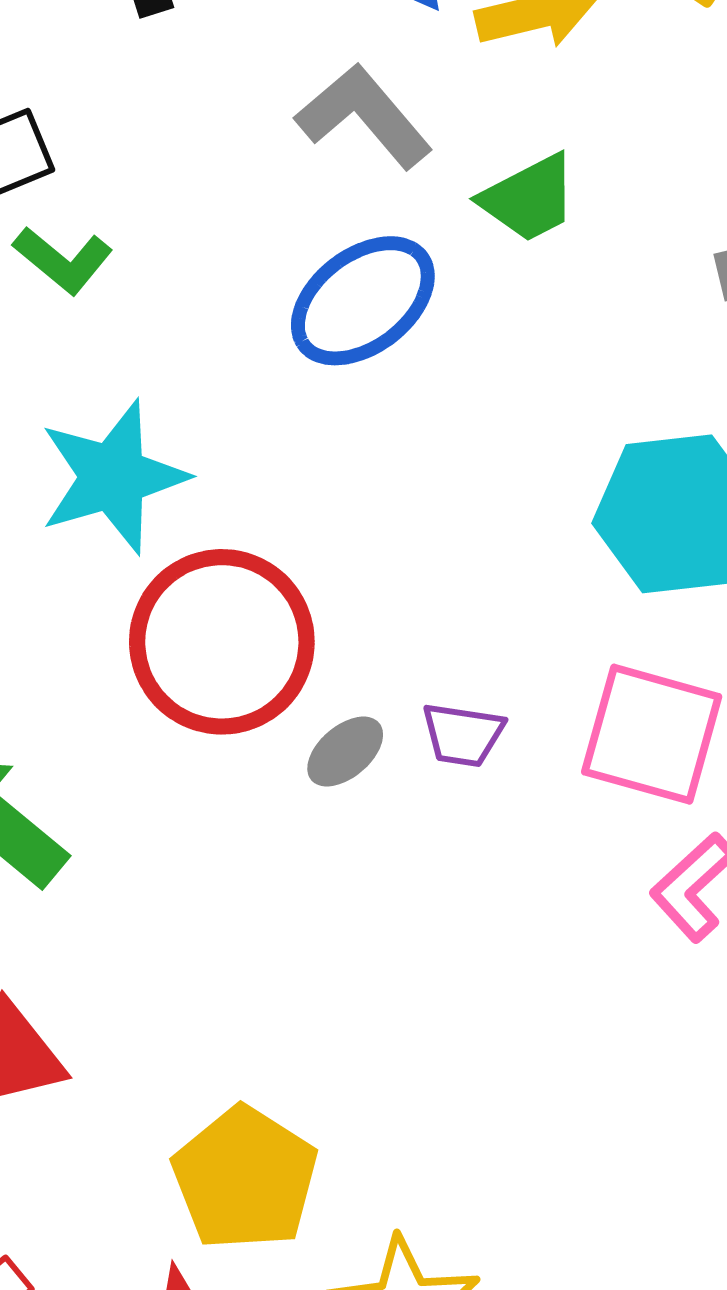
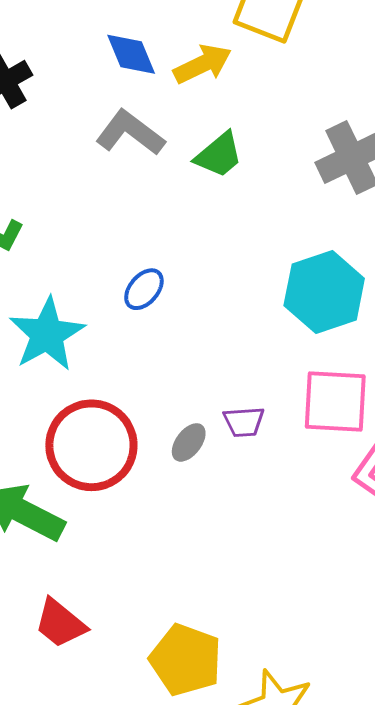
blue ellipse: (363, 301) -> (144, 289), moved, size x0.6
red circle: (222, 642) -> (91, 445), moved

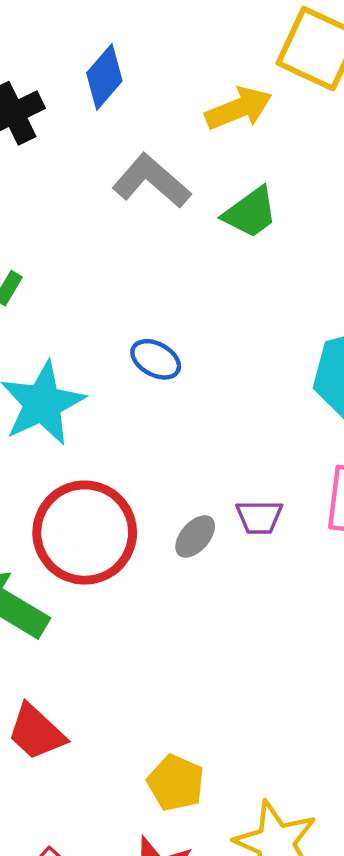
blue diamond: (131, 54) -> (104, 77), moved, turned 60
blue ellipse: (144, 289) -> (156, 359), turned 75
yellow pentagon: (186, 660) -> (176, 783), size x0.7

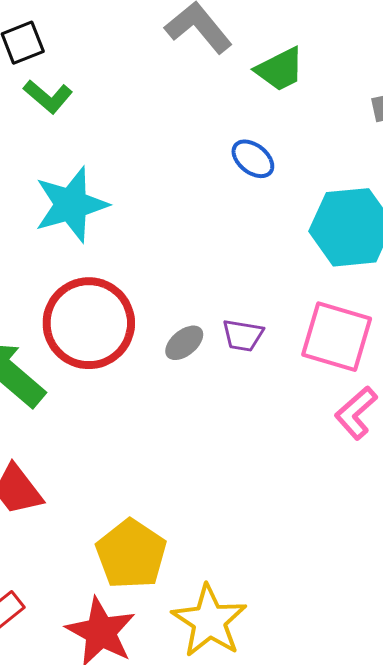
blue ellipse: (156, 359) -> (253, 159), moved
yellow pentagon: (176, 783) -> (131, 554), size x1.4

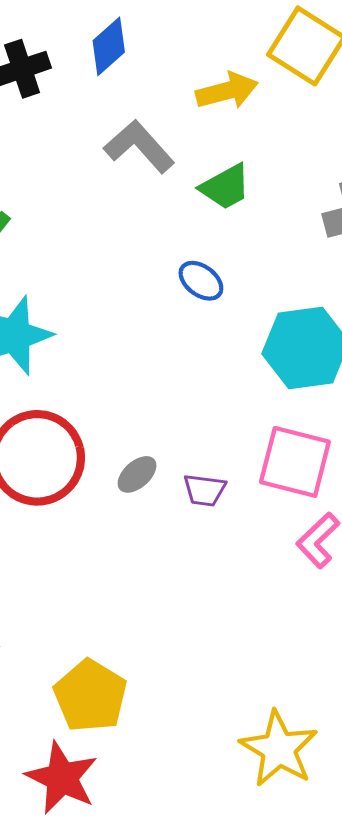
purple trapezoid: (243, 335) -> (205, 490), moved
yellow star: (209, 621) -> (279, 749), moved

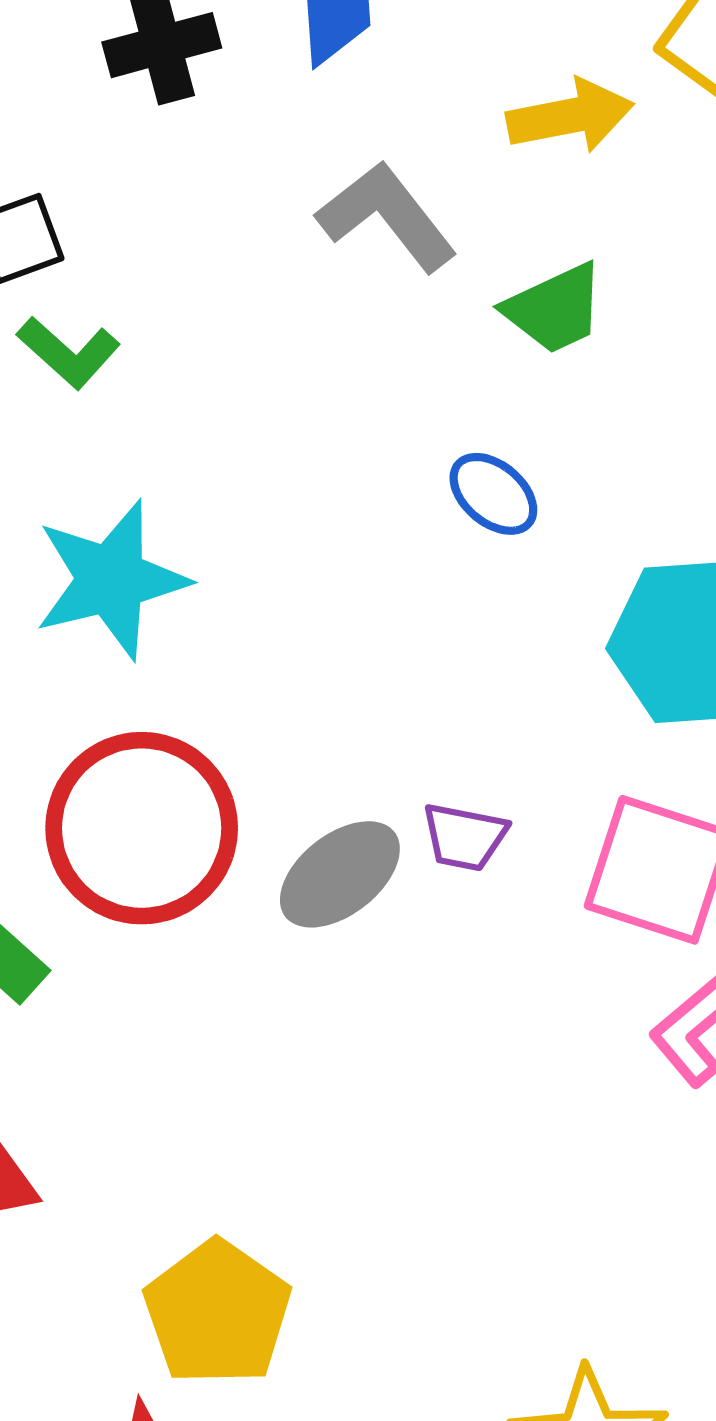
gray ellipse: (137, 474) -> (340, 874), size x1.5
purple trapezoid: (205, 490) -> (465, 837), moved

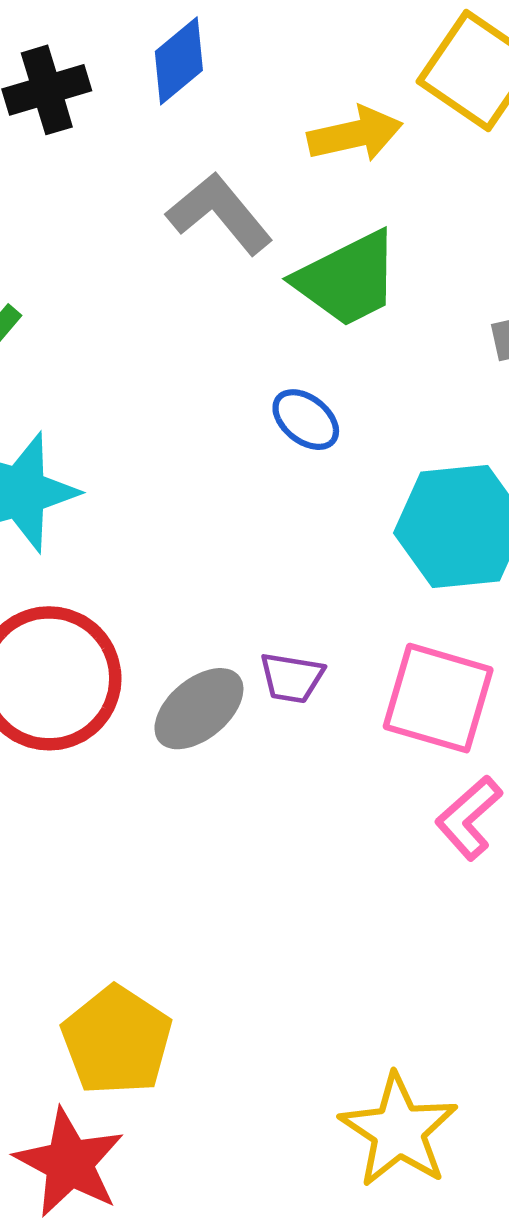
green trapezoid: (555, 309) -> (348, 279), size x1.4

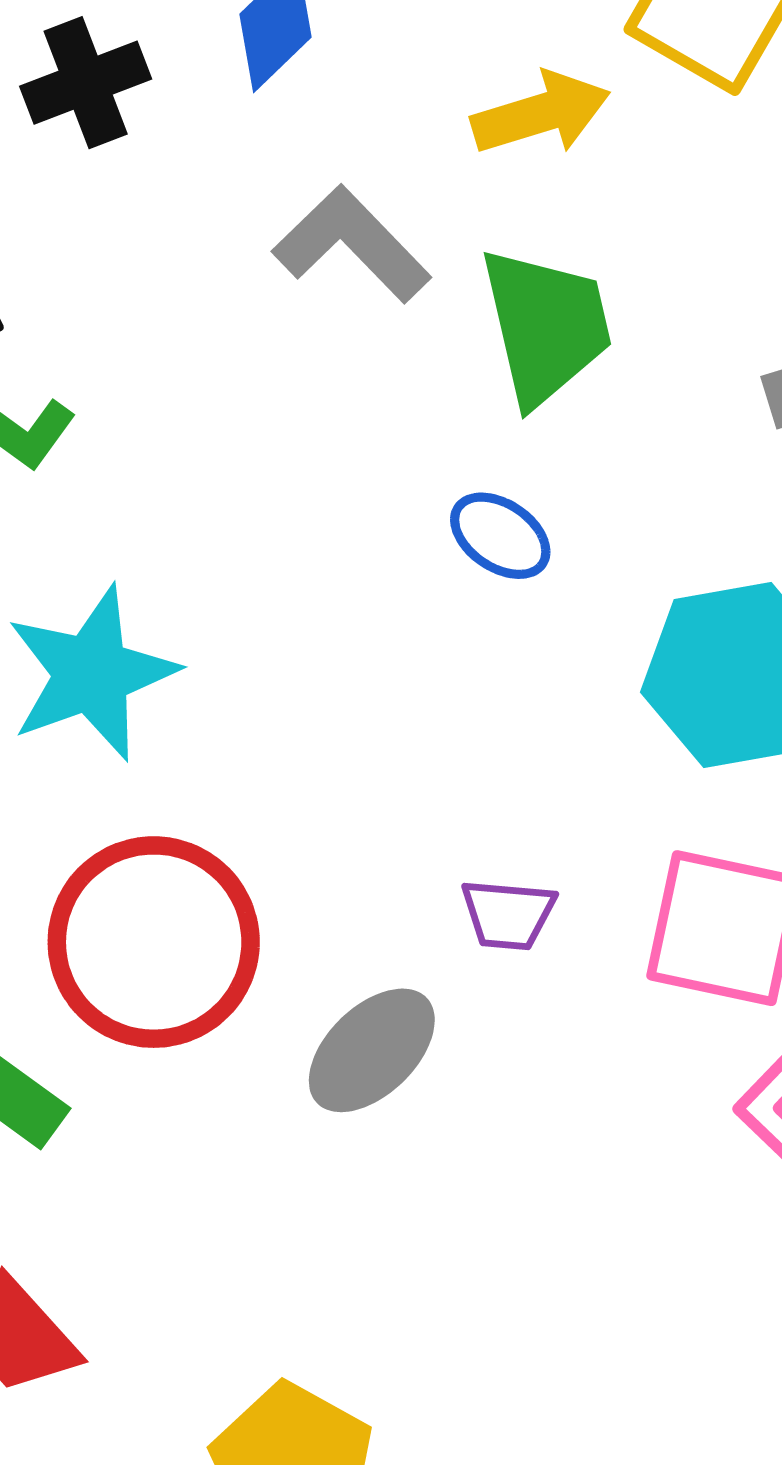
green trapezoid: (348, 279) -> (546, 326), turned -72
gray ellipse: (199, 709) -> (372, 1050), moved

